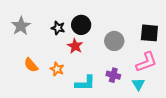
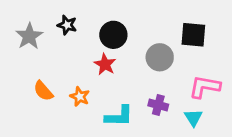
black star: (58, 28) -> (67, 25), moved
black square: (149, 33) -> (193, 35), moved
pink L-shape: (146, 62) -> (205, 87), turned -150

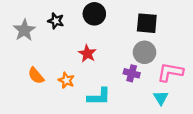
black circle: (113, 35) -> (94, 14), moved
black square: (193, 35) -> (147, 23), moved
gray circle: (160, 57) -> (144, 52), moved
purple cross: (158, 105) -> (132, 73), moved

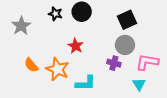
black star: (56, 21) -> (55, 14), moved
black square: (147, 23) -> (127, 20), turned -30
orange star: (66, 80) -> (57, 69), size x1.6

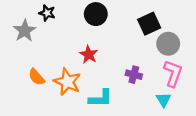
black star: (55, 14) -> (47, 13), moved
gray circle: (125, 45) -> (168, 44), moved
pink L-shape: (147, 62) -> (173, 73), turned 100

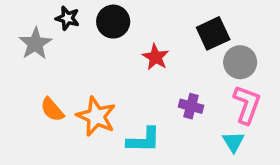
black circle: (96, 14) -> (113, 22), moved
red star: (89, 54) -> (155, 57), moved

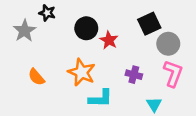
black circle: (113, 22) -> (86, 28), moved
orange star: (96, 116) -> (82, 72), moved
cyan triangle: (233, 142) -> (154, 104), moved

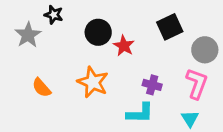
gray circle: (168, 44) -> (205, 50), moved
cyan L-shape: (101, 98) -> (140, 113), moved
cyan triangle: (154, 104) -> (190, 119), moved

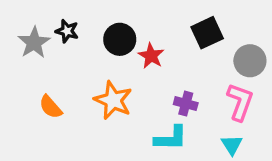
black star: (54, 15) -> (67, 31), moved

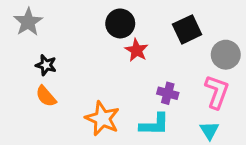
black star: (67, 31) -> (46, 65), moved
black circle: (120, 39) -> (120, 23), moved
gray star: (34, 43) -> (28, 22), moved
orange star: (113, 100) -> (102, 119), moved

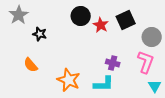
red star: (137, 50) -> (101, 25), moved
black star: (46, 65) -> (40, 34), moved
cyan triangle: (209, 130) -> (155, 86), moved

